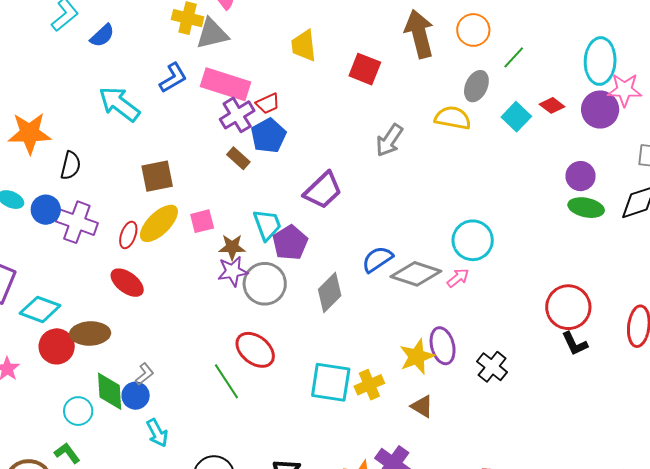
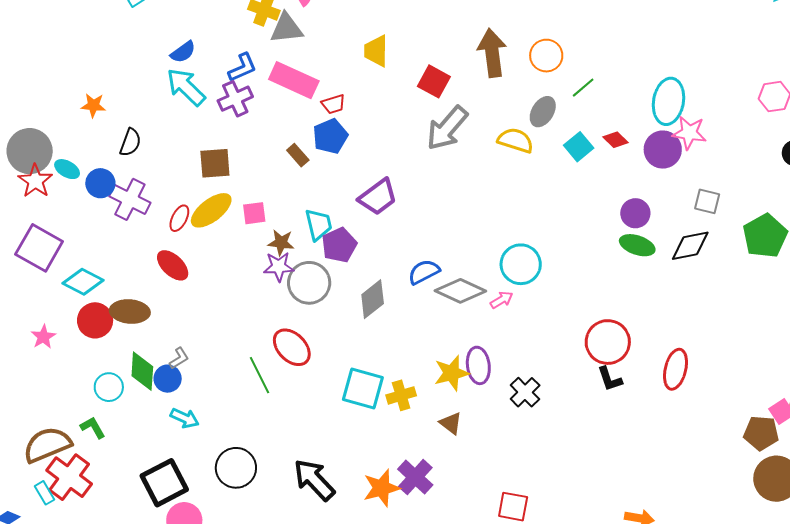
blue semicircle: (102, 36) -> (183, 52), moved
purple cross: (237, 115) -> (235, 99), moved
orange star: (30, 133) -> (93, 105), size x0.6
gray arrow: (389, 140) -> (447, 128), moved, size x1.4
cyan arrow: (157, 433) -> (185, 418), turned -44

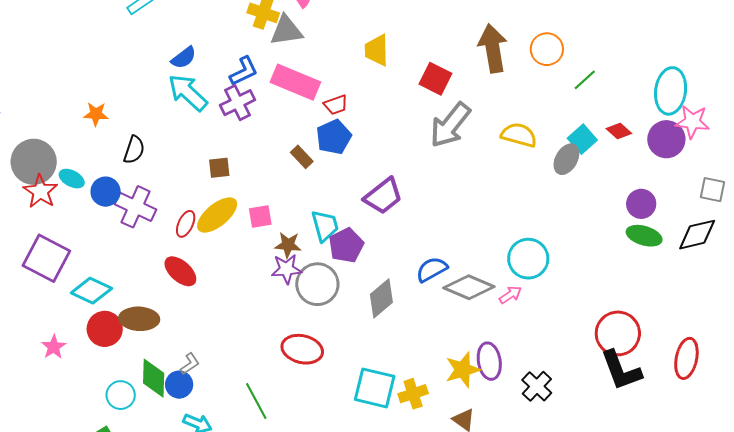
gray ellipse: (543, 112) -> (566, 159), moved
brown square: (215, 163) -> (219, 168), size x0.7
red ellipse: (292, 347) -> (302, 349), turned -30
green line: (260, 375) -> (256, 401), moved
black L-shape: (610, 379) -> (621, 370), size x1.6

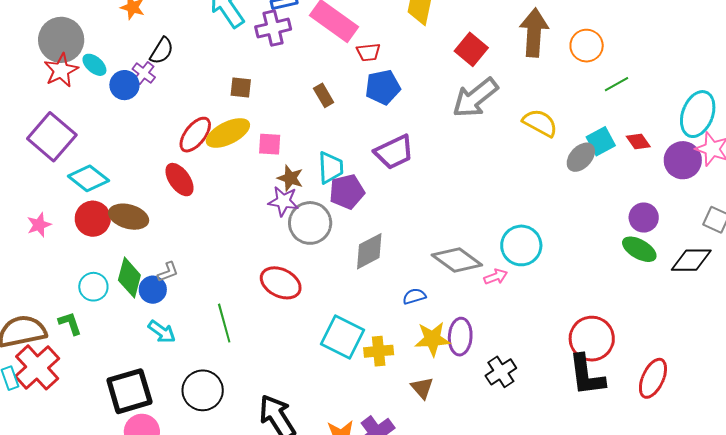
blue pentagon: (334, 137) -> (383, 87), moved
purple cross: (135, 207) -> (144, 73), moved, size x0.6
red ellipse: (186, 224) -> (195, 135), size x1.4
blue semicircle: (432, 269) -> (414, 296), moved, size x0.7

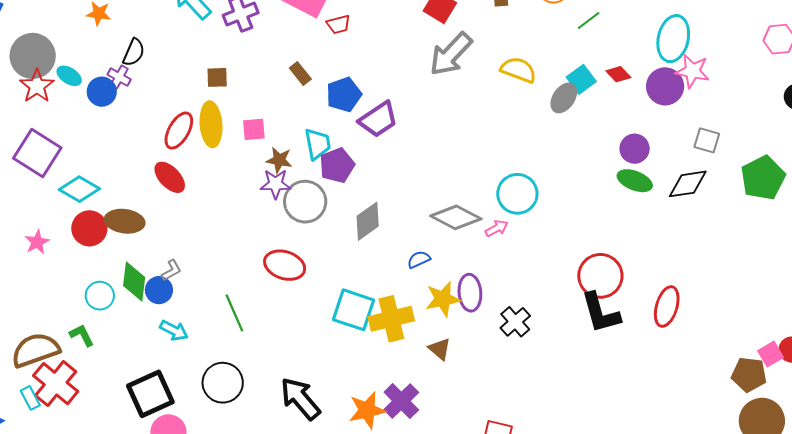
blue pentagon: (383, 87) -> (344, 95), moved
yellow ellipse: (228, 133) -> (211, 124), turned -60
yellow cross: (379, 351) -> (391, 319), size x1.5

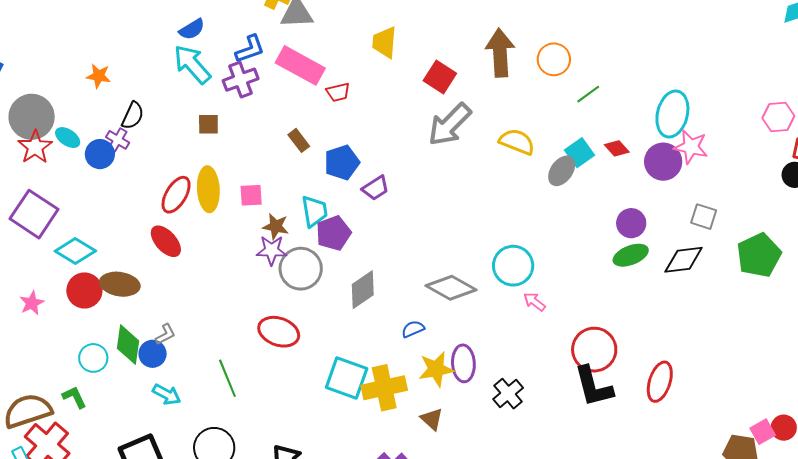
brown square: (217, 77) -> (208, 124), moved
purple trapezoid: (378, 119) -> (376, 188), size x0.7
green ellipse: (635, 181) -> (631, 255), turned -44
pink arrow: (497, 228) -> (534, 302), moved, turned -115

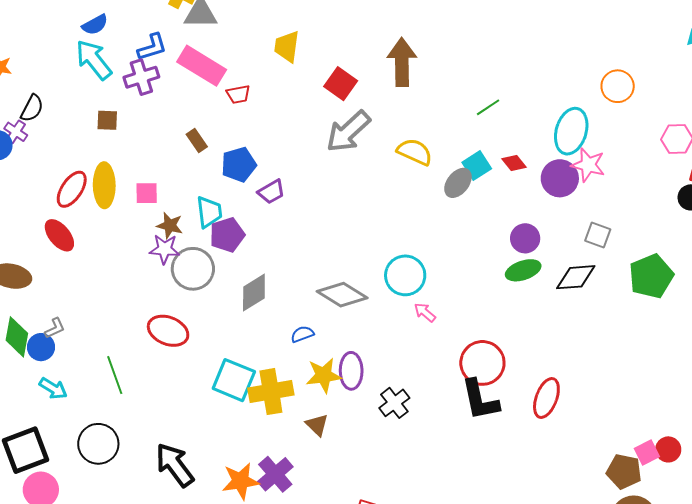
orange circle: (554, 59) -> (618, 86), moved

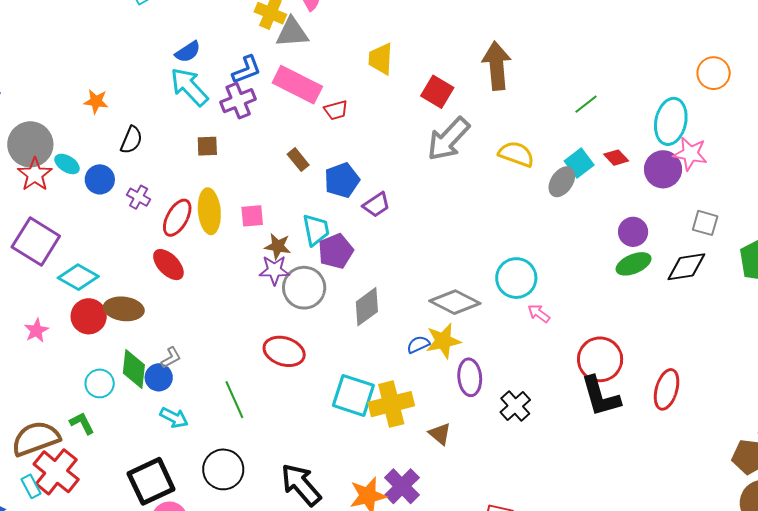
purple cross: (16, 132) -> (139, 197), moved
yellow star: (324, 375) -> (443, 341), moved

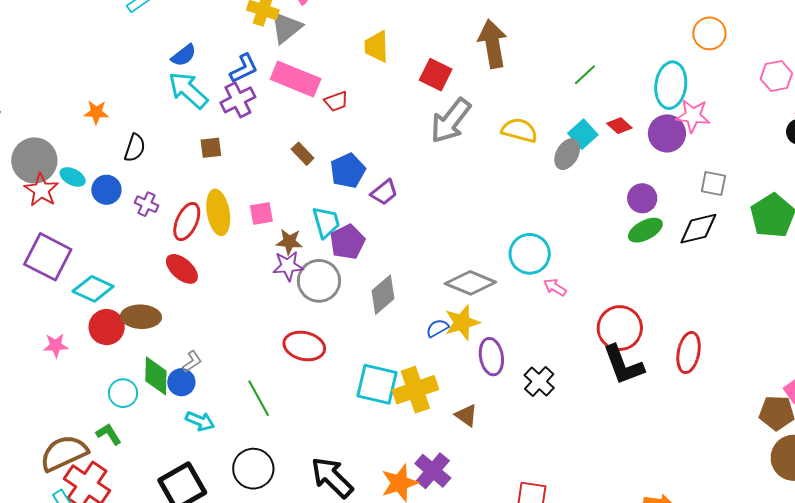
gray triangle: (292, 32) -> (286, 27), turned -30
pink star: (36, 330) -> (56, 345), turned 30

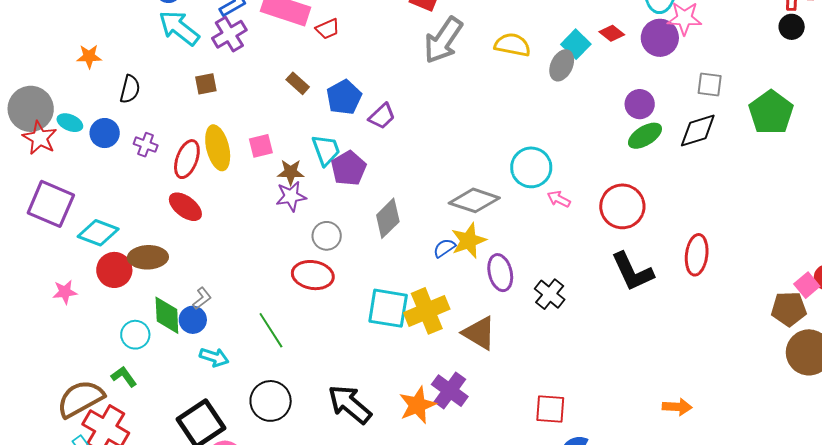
gray circle: (319, 281) -> (327, 236), moved, size x0.7
red circle: (620, 328) -> (622, 206), moved
brown triangle: (466, 415) -> (479, 333), size x1.5

